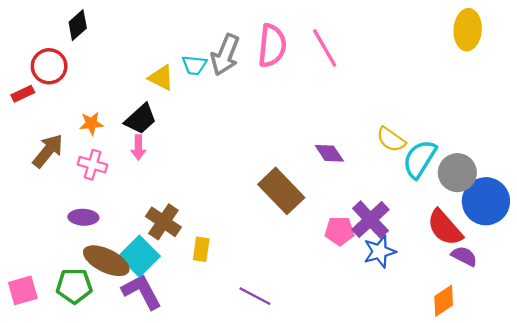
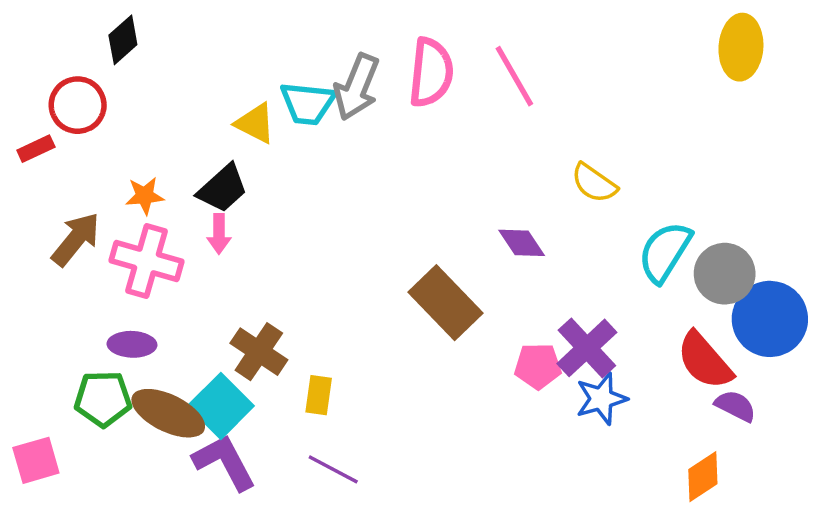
cyan trapezoid: (194, 65) -> (308, 103), size x1.4
yellow semicircle: (391, 139) -> (594, 183), moved
pink cross: (93, 165) -> (146, 261), size x1.5
green pentagon: (74, 286) -> (103, 399), moved
purple line: (255, 296) -> (333, 469), moved

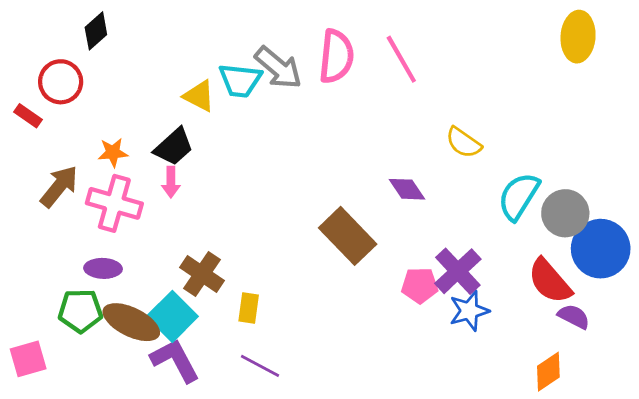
gray arrow: (357, 87) -> (278, 68), turned -72
red rectangle: (36, 149) -> (28, 116), turned 60

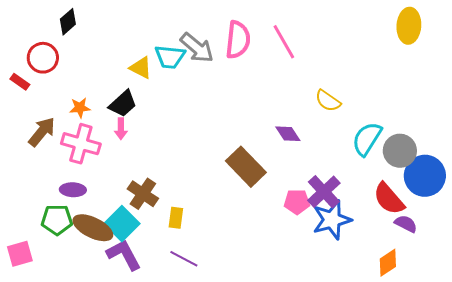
blue star: (469, 311) -> (332, 220), size x1.4

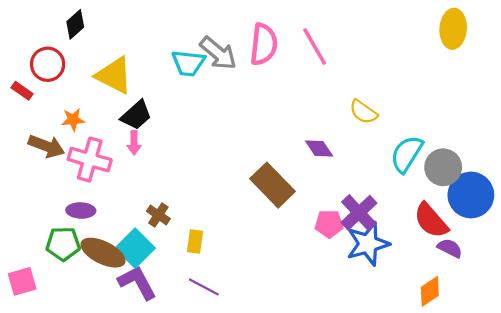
yellow triangle: (141, 68) -> (114, 75), moved, size x1.5
orange star: (80, 108) -> (73, 120), moved
brown arrow: (42, 132) -> (46, 146), turned 72
brown cross: (143, 194) -> (158, 215), size x0.7

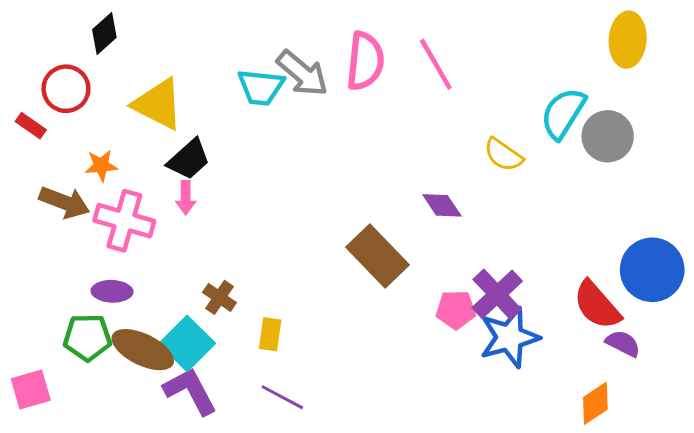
cyan semicircle: (407, 154) -> (563, 113), moved
gray circle: (443, 167) -> (608, 136), moved

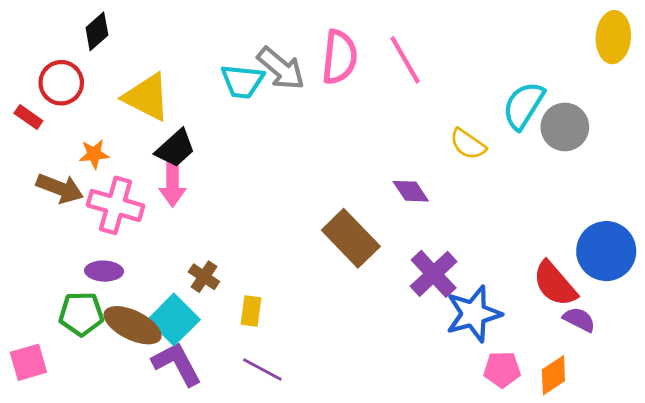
yellow ellipse: (628, 40) -> (613, 37), moved
pink arrow: (186, 198) -> (173, 184), size x1.4
purple cross: (497, 294) -> (434, 274), moved
pink pentagon: (456, 310) -> (502, 369), moved

